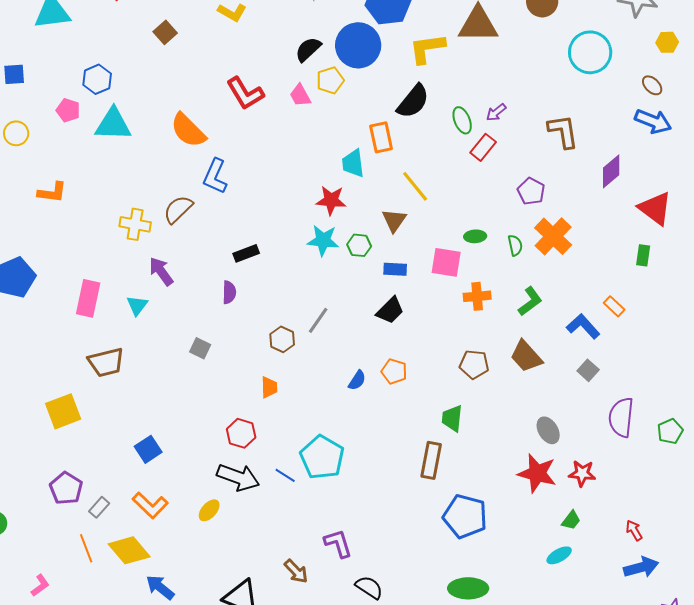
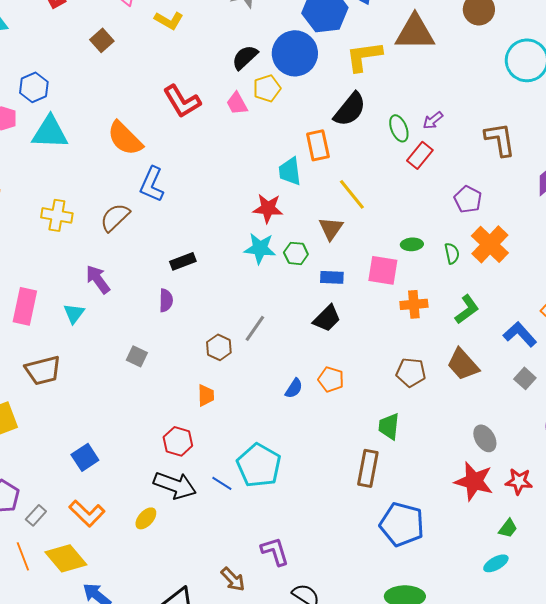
yellow cross: (135, 224) -> (57, 215), moved

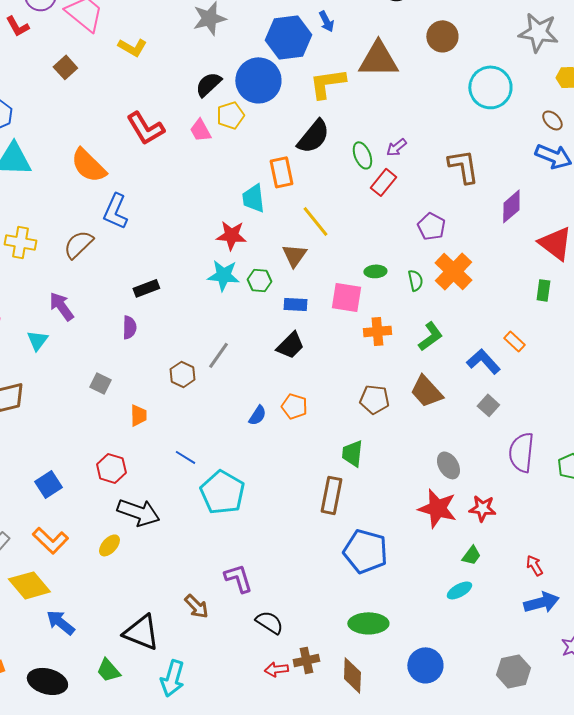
orange trapezoid: (206, 395) -> (138, 415), moved
red hexagon: (178, 441) -> (111, 468), moved
blue line: (222, 483) -> (185, 457), moved

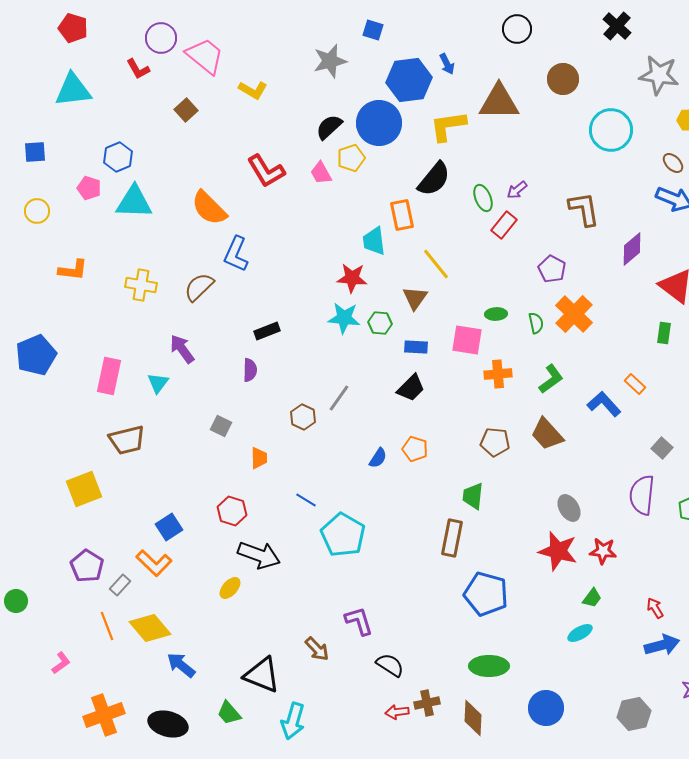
gray square: (488, 405) -> (662, 448), moved
orange L-shape: (50, 540) -> (154, 563), moved

